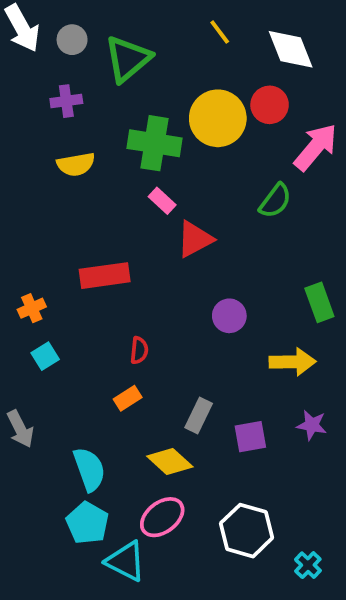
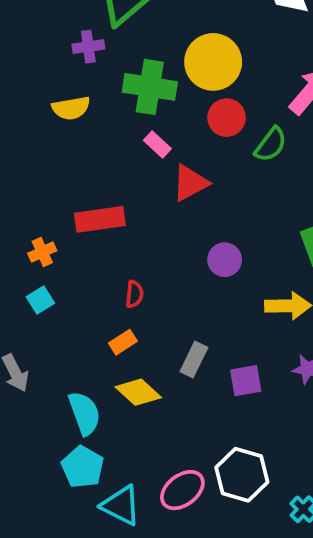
purple cross: (66, 101) -> (88, 47), moved
red circle: (270, 105) -> (227, 118), moved
orange cross: (32, 308) -> (42, 252), moved
yellow diamond: (170, 462) -> (138, 392), moved
pink ellipse: (162, 517) -> (182, 490), moved

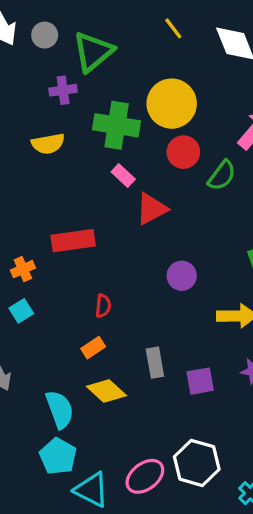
gray rectangle: (194, 359) -> (155, 363), turned -36

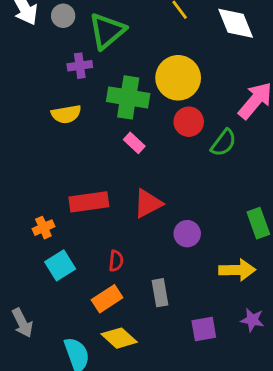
red triangle: (152, 209) -> (148, 203), moved
cyan square: (21, 311) -> (60, 265), moved, size x1.4
orange rectangle: (93, 348) -> (107, 299), size x1.4
gray rectangle: (155, 363) -> (160, 293), moved

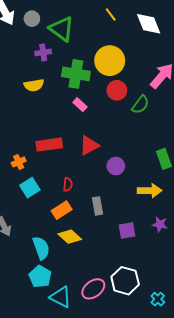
green triangle: (107, 31) -> (62, 29), turned -44

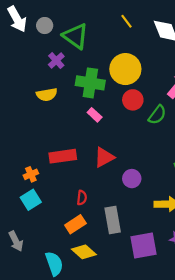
purple cross: (43, 52) -> (56, 61), turned -35
cyan square: (30, 188) -> (31, 200), moved
gray rectangle: (97, 206) -> (113, 220), size x1.4
purple square: (127, 231) -> (143, 245), size x1.5

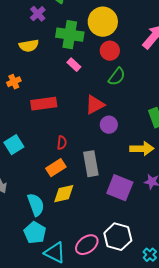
green semicircle: (157, 115) -> (117, 77), moved
red triangle: (104, 157) -> (95, 105), moved
orange cross: (31, 174) -> (14, 82), moved
purple square: (143, 245) -> (120, 188), turned 32
yellow diamond: (84, 252) -> (64, 194), turned -55

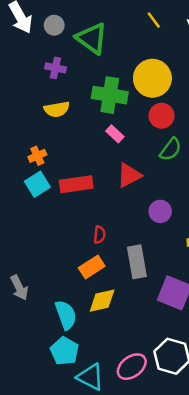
purple cross: (38, 14) -> (55, 68), moved, turned -35
red triangle: (95, 105) -> (129, 175), moved
cyan square: (14, 145) -> (37, 184), moved

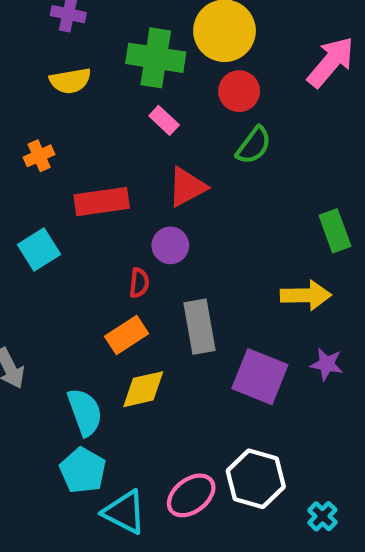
cyan square: (37, 184) -> (39, 250), moved
purple circle: (160, 211) -> (170, 245), moved

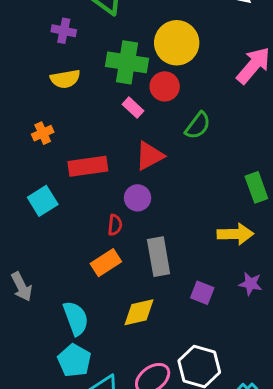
red circle: (239, 91) -> (165, 86), moved
purple square: (260, 377) -> (202, 293), size x0.6
yellow diamond: (143, 389) -> (139, 312), moved

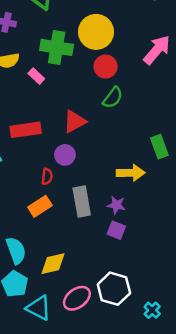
red circle: (165, 86) -> (106, 67), moved
pink rectangle: (133, 108) -> (36, 76), moved
yellow arrow: (235, 234) -> (131, 173), moved
purple star: (250, 284) -> (116, 205), moved
yellow diamond: (139, 312) -> (53, 264), moved

